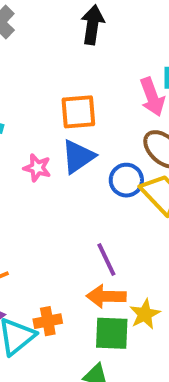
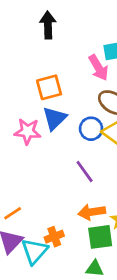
pink star: (37, 168) -> (28, 131), size x1.4
purple line: (106, 259) -> (85, 172), moved

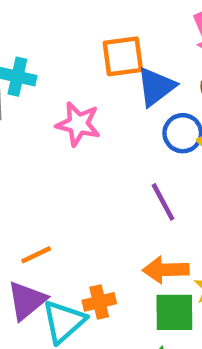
blue triangle: (54, 118) -> (156, 87), moved

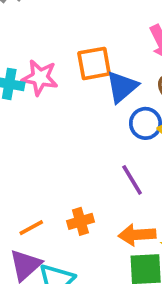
pink star: (78, 124) -> (40, 77), moved
orange cross: (99, 302) -> (80, 221), moved

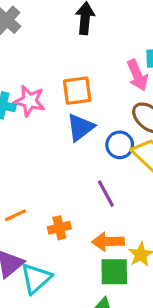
blue triangle: (122, 87) -> (80, 127), moved
orange line: (31, 228) -> (15, 215), moved

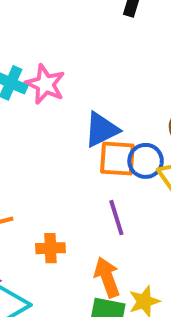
orange square: (77, 91) -> (117, 159), moved
orange arrow: (108, 242) -> (107, 277), turned 60

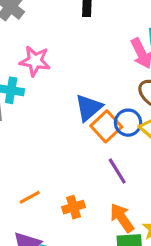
pink star: (45, 84) -> (35, 61), moved
orange square: (117, 159) -> (106, 126), turned -32

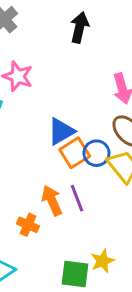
orange cross: (73, 207) -> (28, 225), turned 30
orange arrow: (122, 218) -> (52, 201), moved

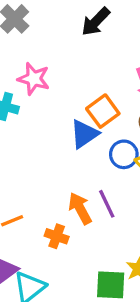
black arrow: (79, 27) -> (96, 22), turned -144
orange square: (75, 153) -> (103, 111), moved

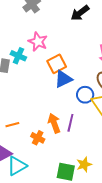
orange square: (103, 111) -> (57, 64), moved
purple line: (107, 204) -> (70, 123), turned 30

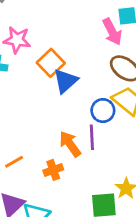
blue circle: (85, 95) -> (103, 111), moved
orange cross: (38, 138) -> (53, 170), turned -32

